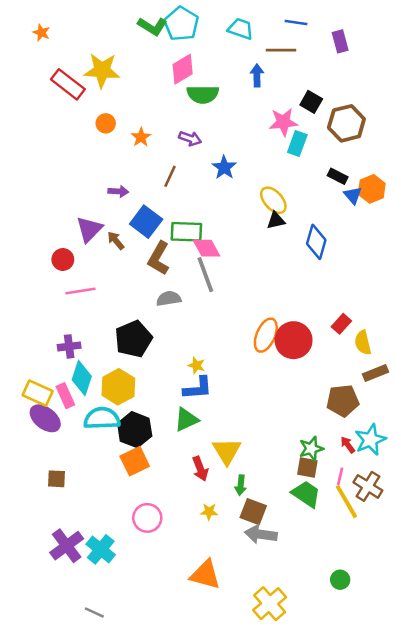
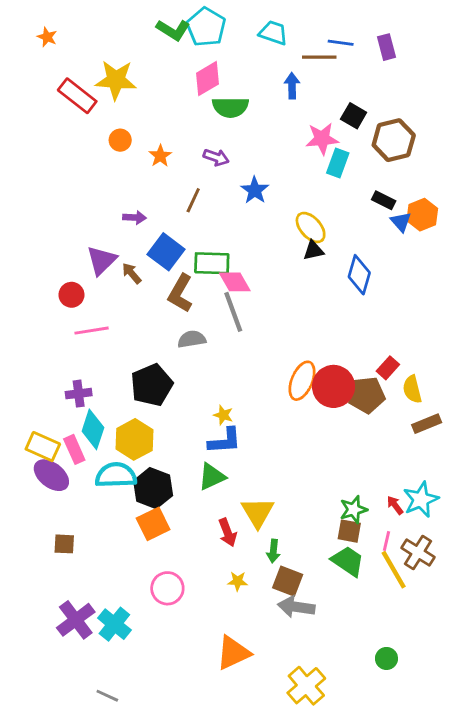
blue line: (296, 22) -> (341, 43), moved
brown pentagon: (343, 401) -> (366, 395), moved
orange triangle: (205, 575) -> (233, 653), turned -40

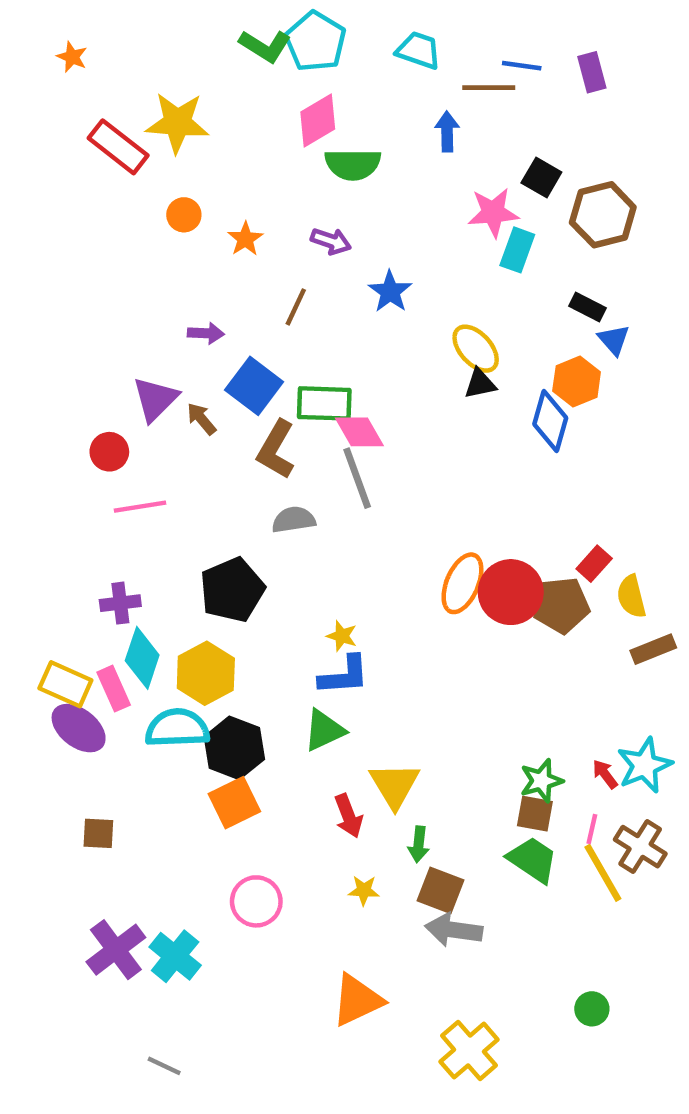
orange hexagon: (422, 215) -> (577, 382), moved

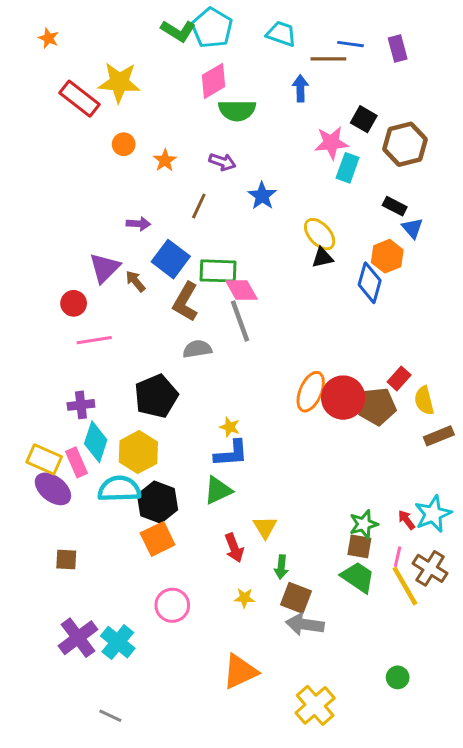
yellow triangle: (394, 785) -> (265, 527), size x0.7

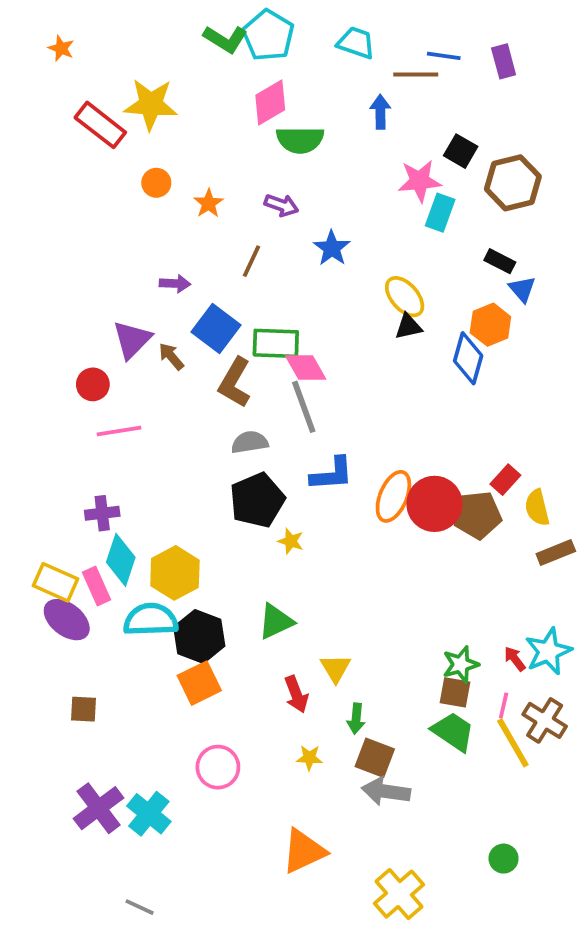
black pentagon: (156, 396) -> (257, 500), moved
blue L-shape: (231, 454) -> (332, 474), moved

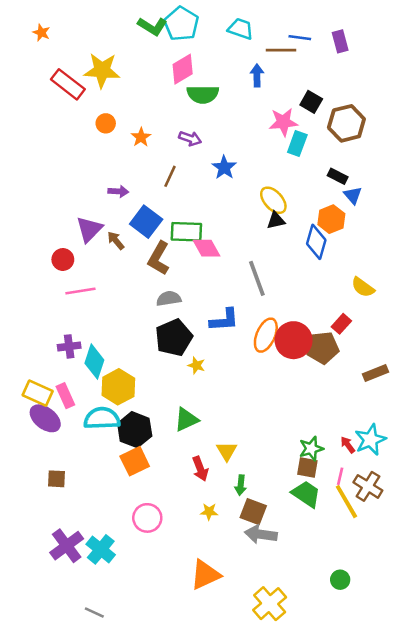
gray line: (304, 407) -> (257, 278), moved
yellow semicircle: (537, 508) -> (363, 287), moved, turned -40
cyan diamond: (121, 560) -> (94, 362), moved

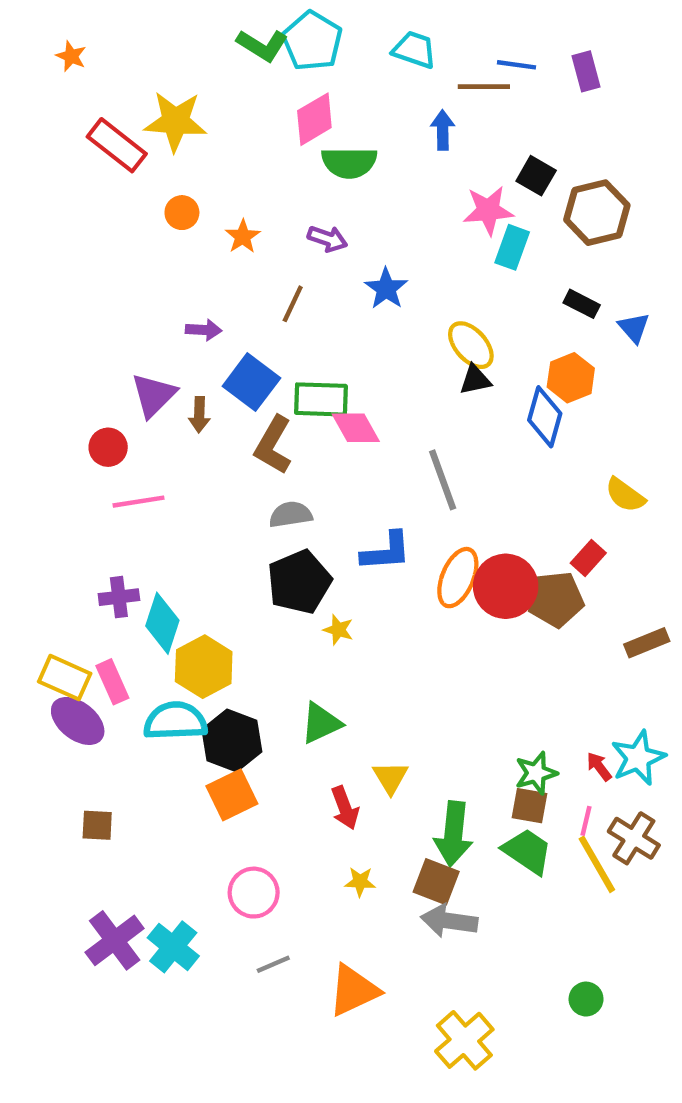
blue triangle: (353, 195) -> (634, 328), moved
brown arrow: (116, 241) -> (199, 415), turned -138
green arrow: (241, 485) -> (453, 834), moved, size x1.8
gray line: (94, 612) -> (273, 964), moved, turned -48

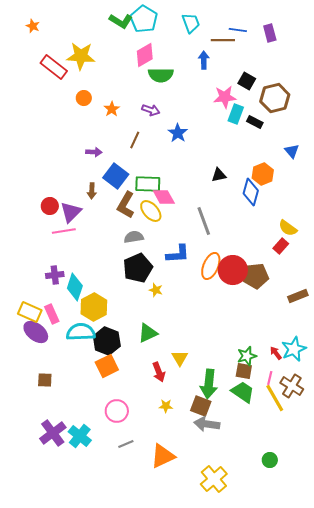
cyan trapezoid: (414, 50) -> (191, 23), turned 50
black rectangle: (582, 304) -> (255, 122), moved
yellow ellipse: (471, 345) -> (151, 211), moved
purple triangle: (154, 395) -> (71, 212), moved
red rectangle: (588, 558) -> (281, 246), moved

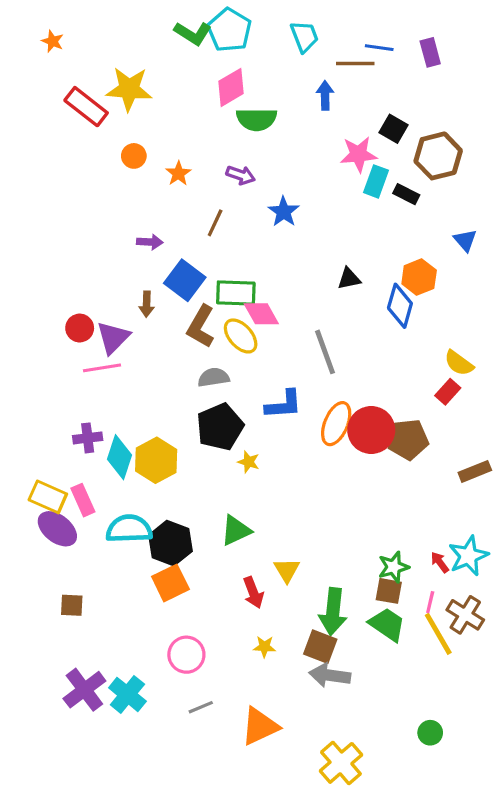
yellow hexagon: (94, 307) -> (156, 460), moved

